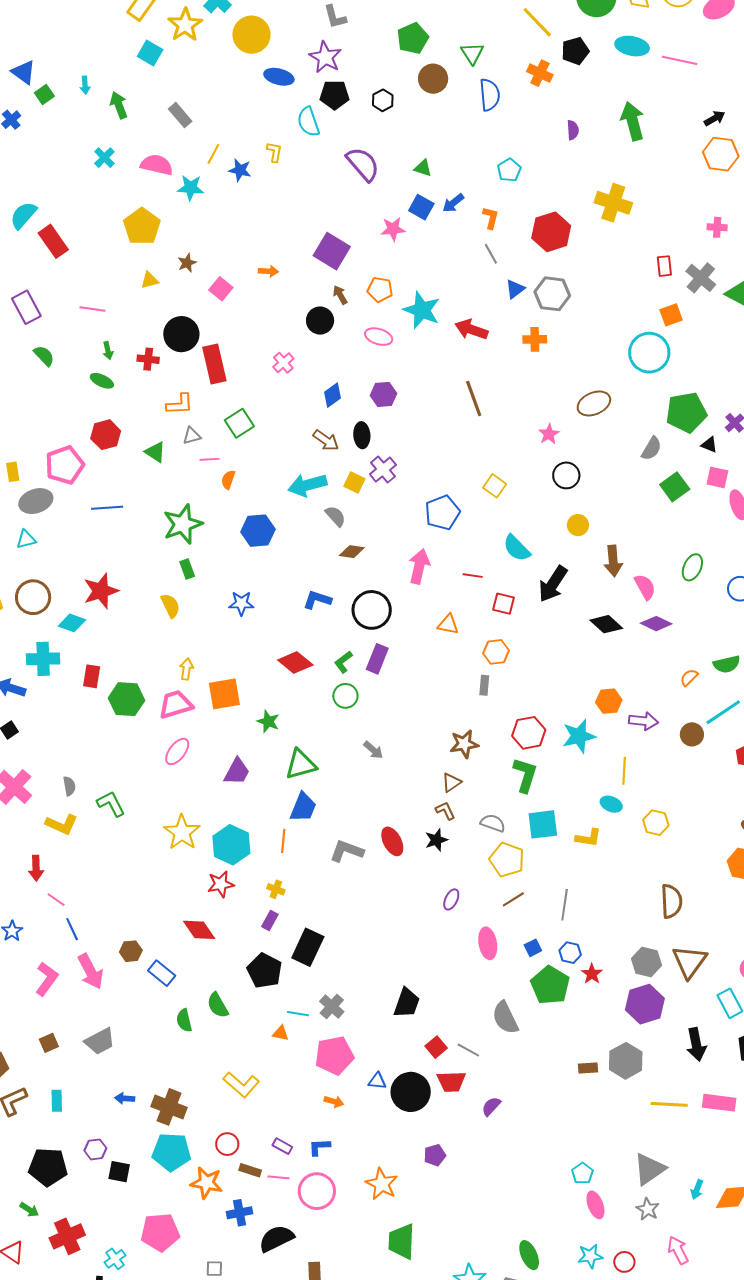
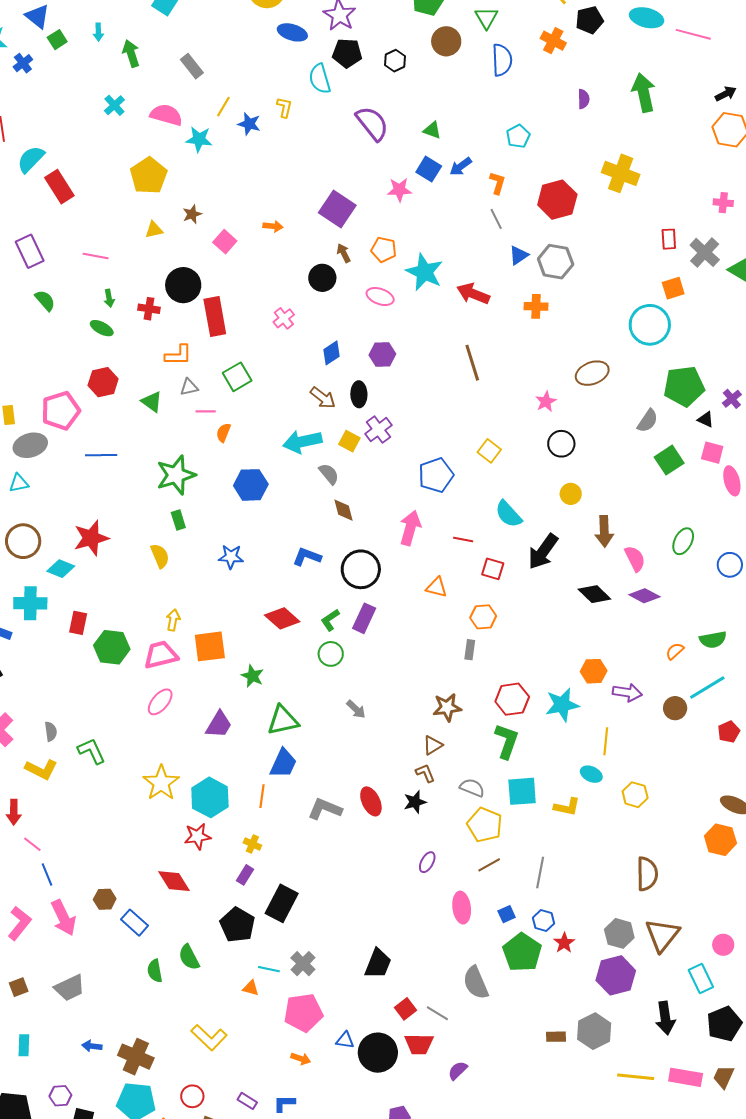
brown diamond: (352, 552) -> (343, 510), turned 65

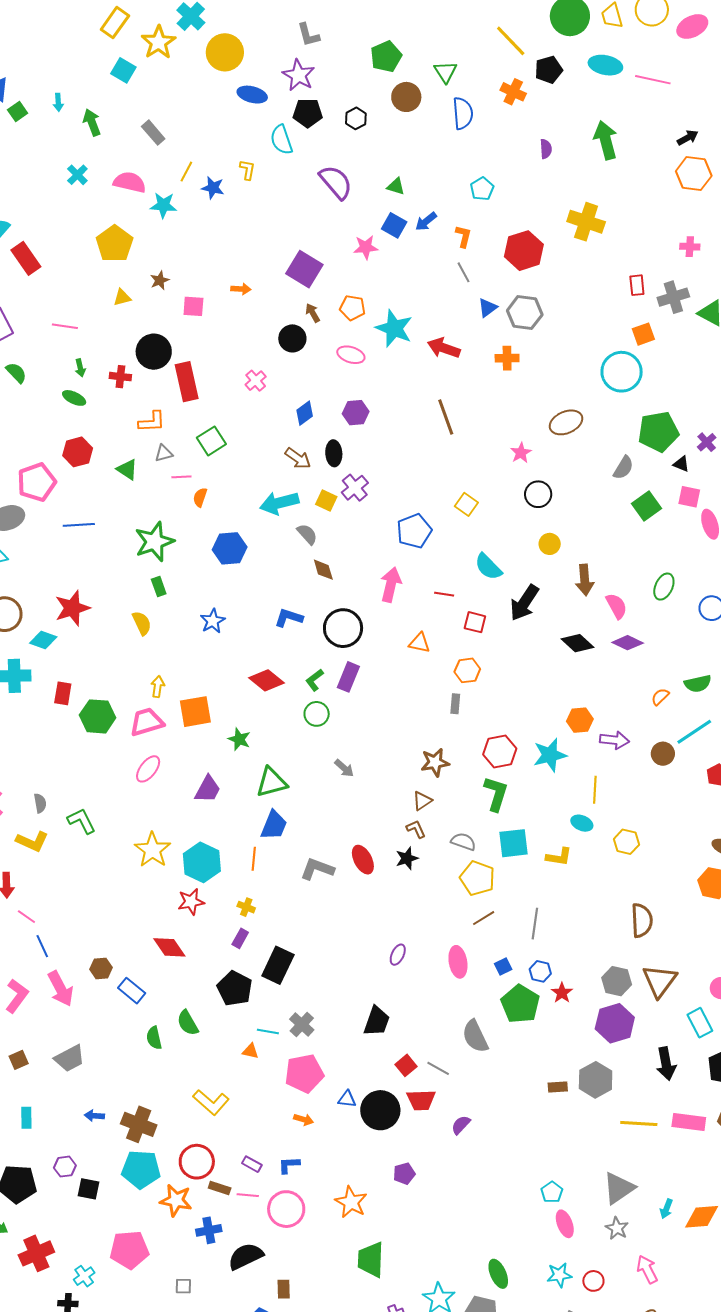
pink square: (225, 242) -> (193, 306), turned -35
gray cross: (705, 252) -> (673, 297), turned 32
blue star: (231, 557) -> (213, 621), turned -30
purple ellipse: (427, 862) -> (398, 955), moved
red circle: (192, 1096) -> (197, 1162), size x1.5

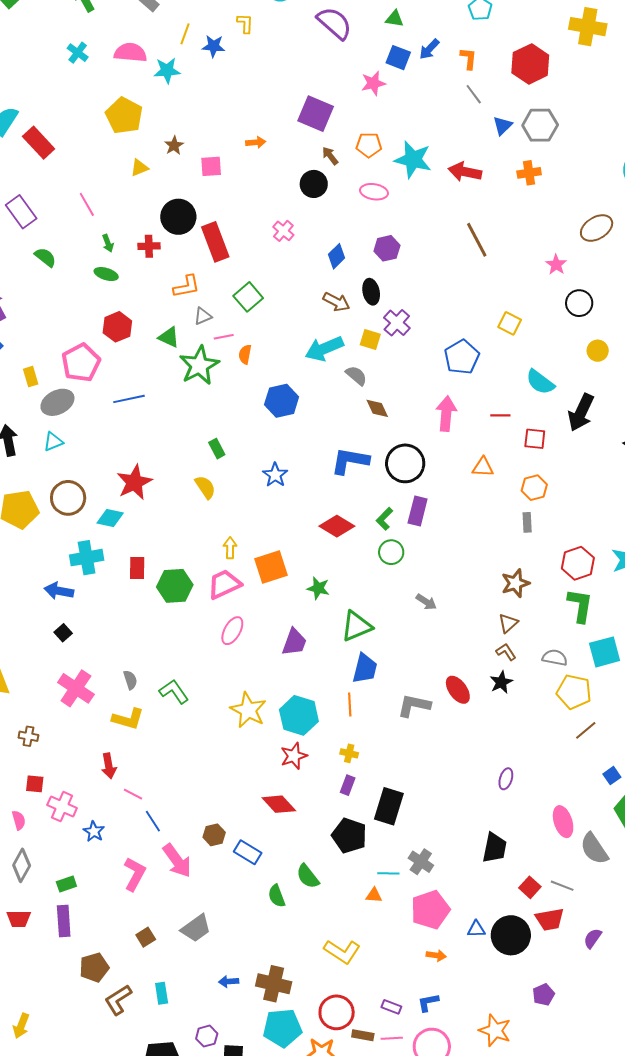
pink line: (65, 326) -> (87, 204), turned 60
green star: (154, 542) -> (199, 365), moved
blue L-shape: (289, 618) -> (350, 461), size x1.4
pink ellipse: (458, 962) -> (563, 822), moved

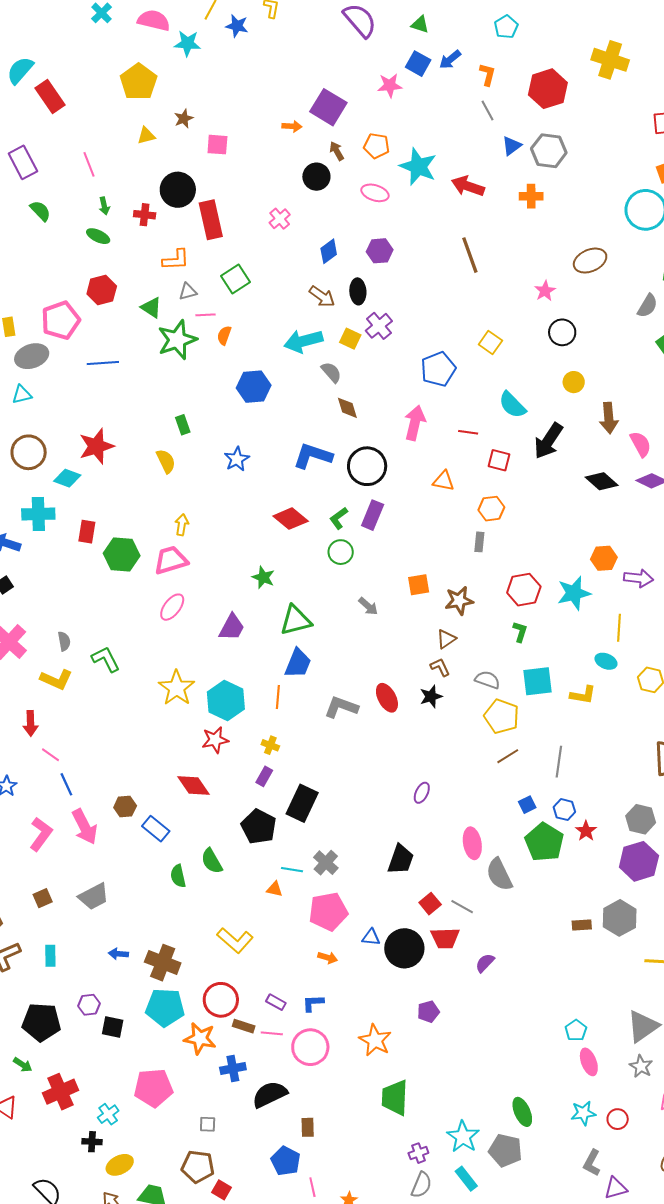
orange arrow: (256, 142) -> (292, 126), moved
orange square: (271, 567) -> (419, 585), moved, size x0.7
green L-shape: (580, 605) -> (520, 632), size x0.6

